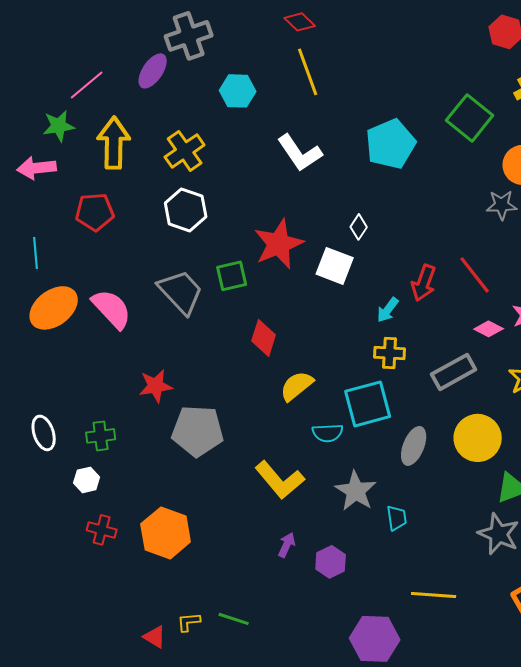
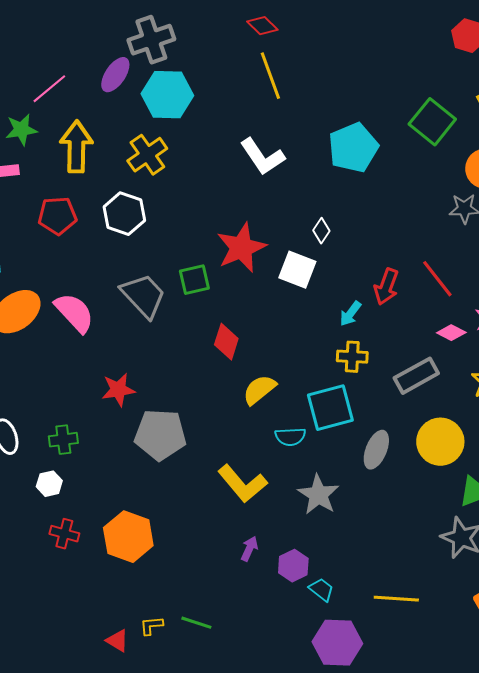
cyan hexagon: (238, 91) -> (167, 95), moved, size x1.4
white hexagon: (186, 210) -> (124, 214), moved
cyan trapezoid: (397, 518) -> (321, 590), moved, turned -44

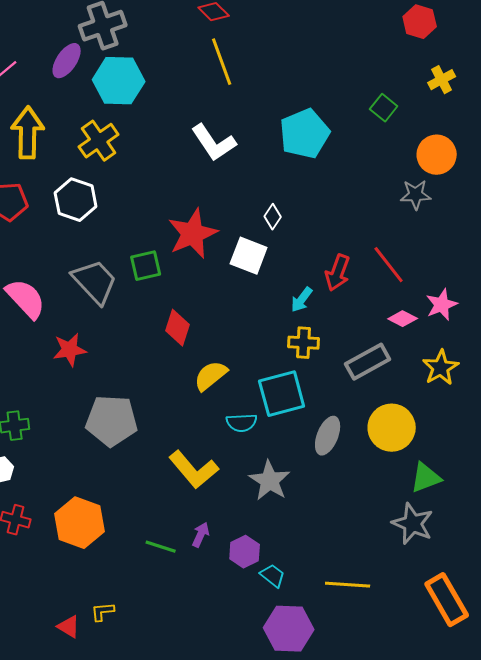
green square: (432, 122) -> (384, 108), size x0.6
red star: (118, 390) -> (70, 350), moved
green line: (196, 623) -> (161, 547), moved

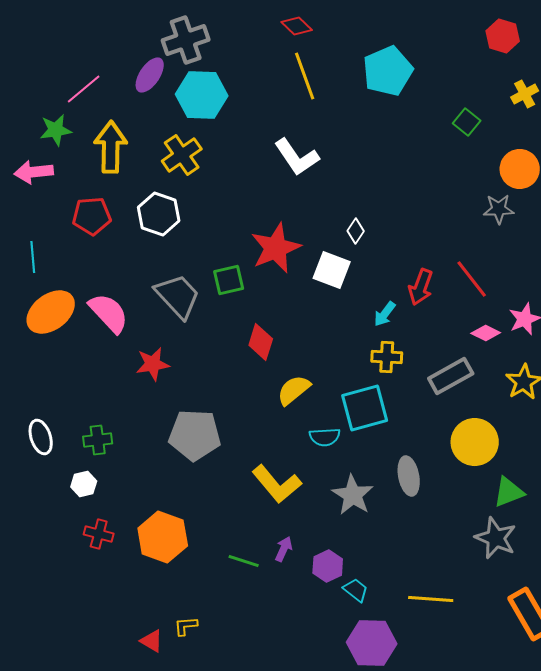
cyan pentagon: (305, 134) -> (388, 71), moved
gray ellipse: (328, 436) -> (409, 476), moved, turned -33

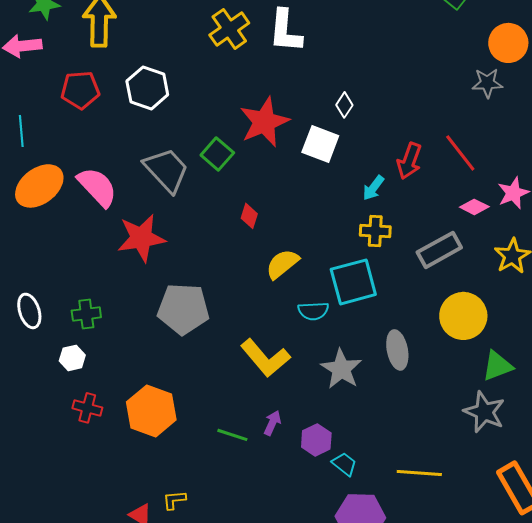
yellow cross: (182, 155) -> (229, 29), moved
white L-shape: (297, 157) -> (285, 31), turned 39
green square: (229, 280) -> (217, 154), turned -36
red diamond: (261, 342) -> (249, 216), size x0.7
red star: (153, 364) -> (141, 238), size x1.4

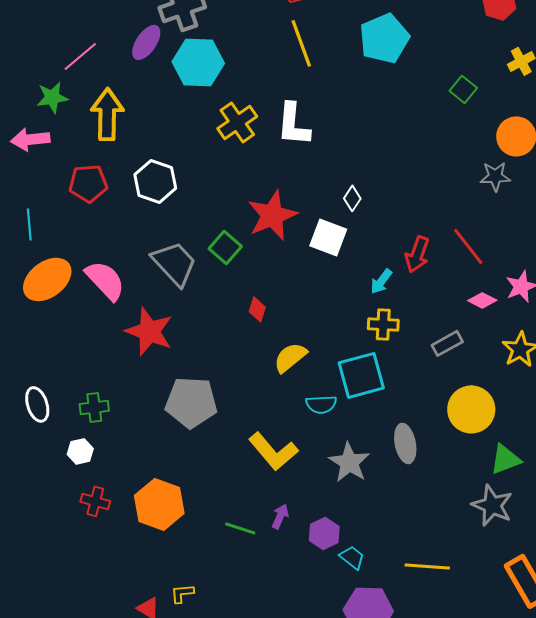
red star: (141, 238) -> (149, 331), turned 30
gray rectangle: (439, 250) -> (447, 343), size x0.7

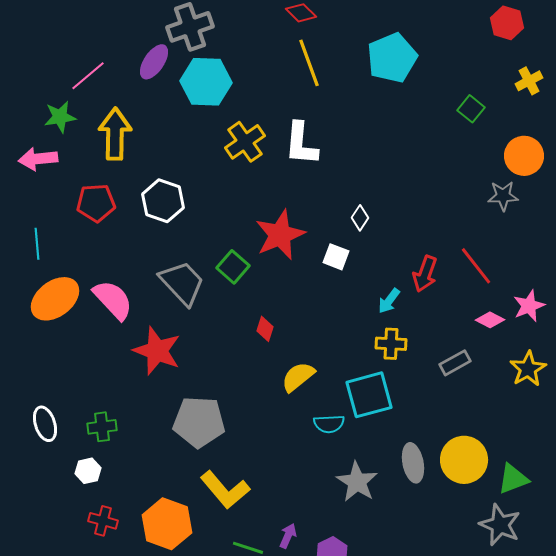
white square: (328, 237) -> (336, 257), size x0.7
yellow circle: (471, 409) -> (464, 460), moved
yellow L-shape: (273, 451) -> (225, 490), moved

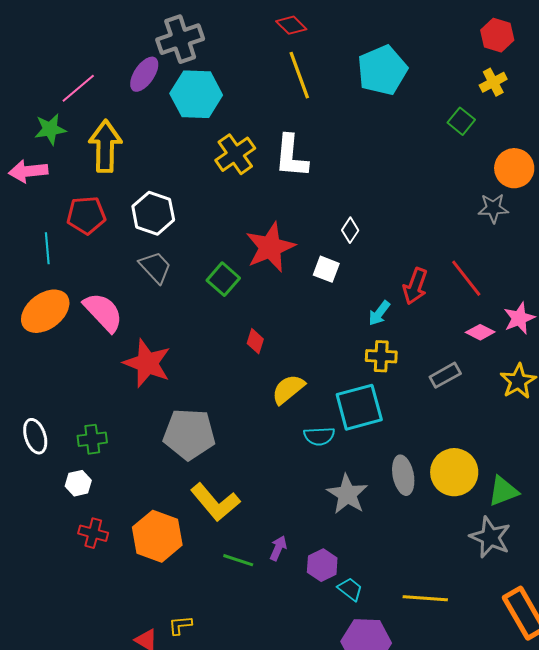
yellow cross: (529, 81) -> (493, 82), moved
cyan line: (37, 244) -> (47, 248), moved
gray trapezoid: (182, 283) -> (155, 267), moved, size x0.7

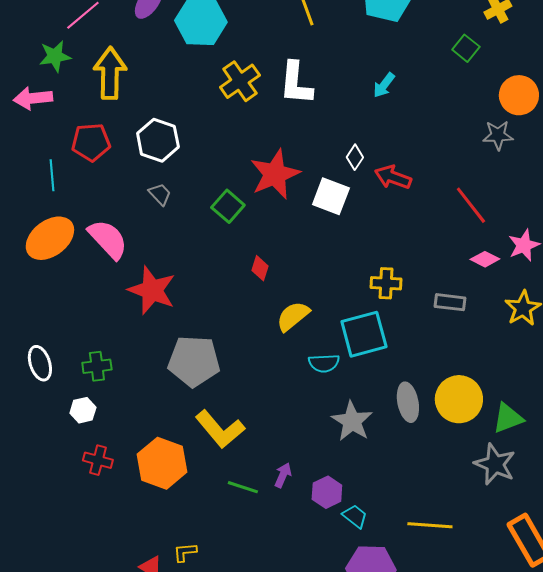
gray trapezoid: (155, 267) -> (160, 194), size x0.7
white square: (326, 269) -> (331, 196), size x1.4
red arrow: (415, 286) -> (393, 177), moved, turned 90
cyan arrow: (379, 313) -> (384, 85), moved
gray rectangle: (445, 375) -> (450, 302), turned 36

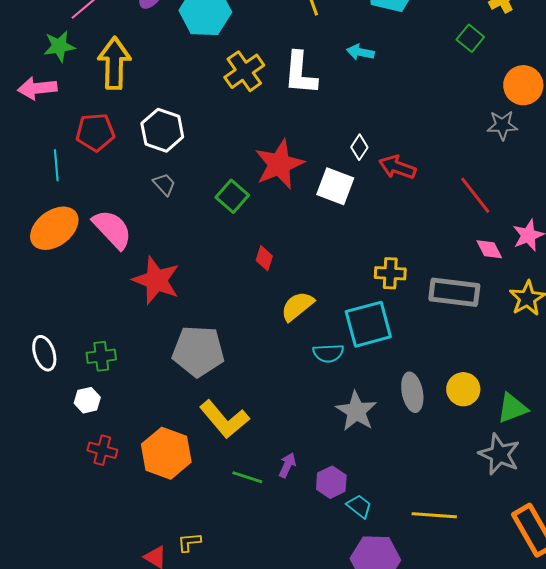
cyan arrow: (384, 85) -> (360, 52), moved, turned 64
pink diamond: (485, 259) -> (489, 249), turned 36
gray rectangle: (450, 302) -> (454, 292), size x1.6
yellow circle: (459, 399) -> (463, 389), size x0.7

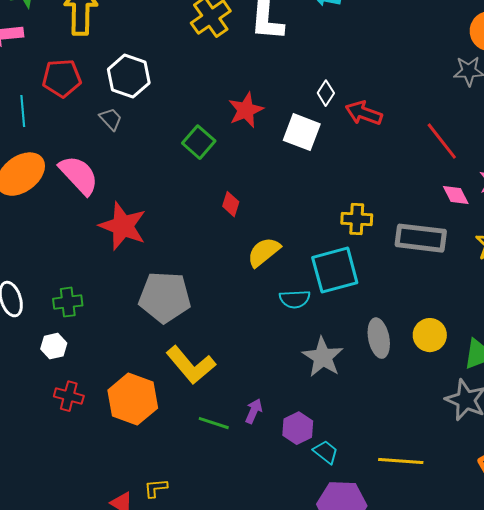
red star: (279, 164) -> (246, 110), size x0.7
gray trapezoid: (164, 184) -> (111, 119), moved

